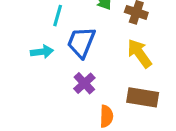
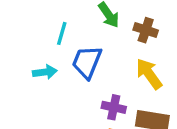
purple cross: (84, 83) -> (114, 107), moved, turned -35

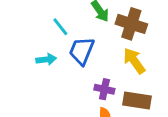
brown cross: (146, 30) -> (131, 24), size x1.5
cyan line: (62, 33) -> (60, 27), turned -54

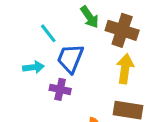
yellow arrow: (134, 61) -> (125, 69), turned 44
purple cross: (104, 89) -> (60, 89), moved

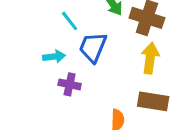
purple cross: (60, 89) -> (70, 84), moved

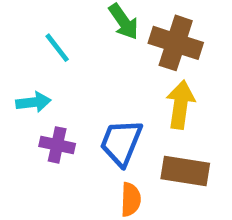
blue trapezoid: (93, 47) -> (121, 143), moved

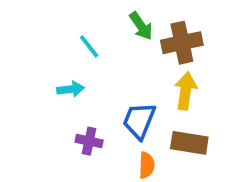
brown cross: (176, 43) -> (182, 43), turned -30
purple cross: (57, 145) -> (89, 141), moved

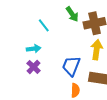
purple cross: (89, 141) -> (34, 67), moved, turned 32

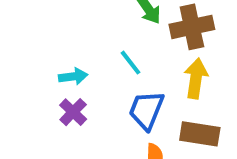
cyan line: (44, 25) -> (131, 63), moved

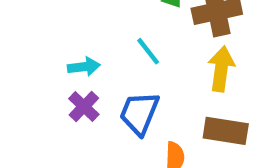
blue trapezoid: (146, 110) -> (139, 113), moved

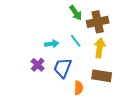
cyan line: (148, 51) -> (76, 41), moved
cyan arrow: (84, 67) -> (52, 44), moved

